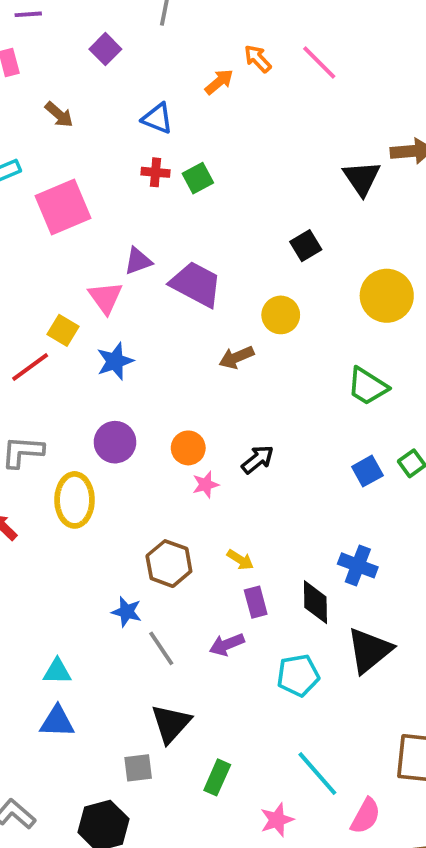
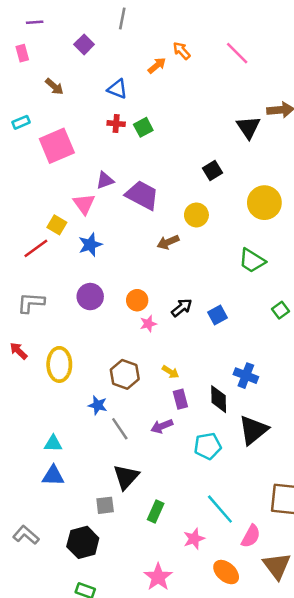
pink line: (319, 63) -> (237, 53), moved
blue square: (367, 471) -> (217, 315), moved
yellow ellipse: (75, 500) -> (59, 364), moved

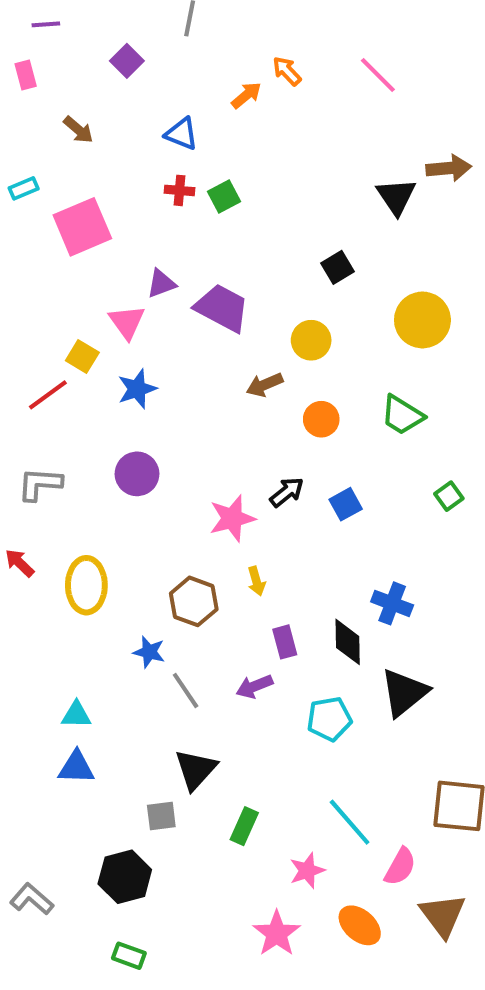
orange circle: (137, 300) -> (321, 419), moved
pink star: (148, 324) -> (232, 518), size x1.6
yellow arrow: (170, 372) -> (256, 581), moved, turned 42
gray L-shape: (26, 535) -> (32, 899), moved
pink star: (158, 577) -> (277, 933), moved

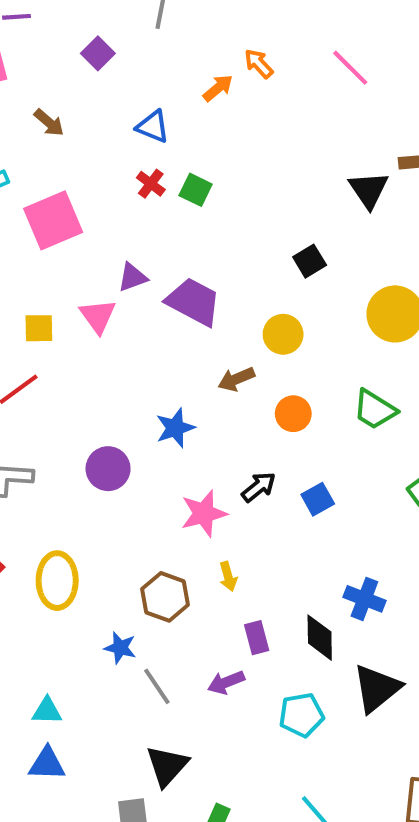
red cross: (180, 190) -> (151, 184), turned 32
green square: (224, 196) -> (196, 190), turned -36
yellow square: (82, 356) -> (39, 328), moved, turned -32
blue star: (137, 389) -> (175, 428), moved

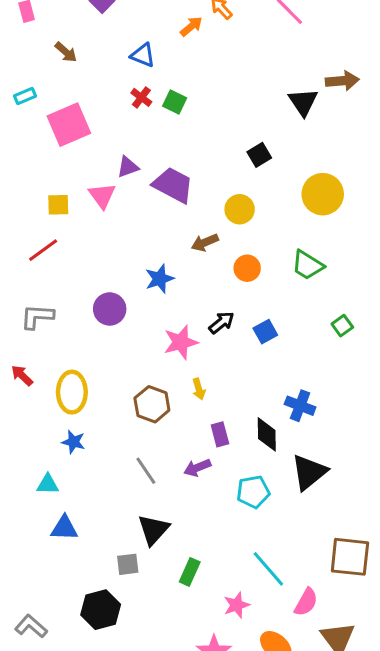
blue star: (120, 648) -> (73, 442), moved
cyan triangle: (47, 711) -> (48, 484), moved

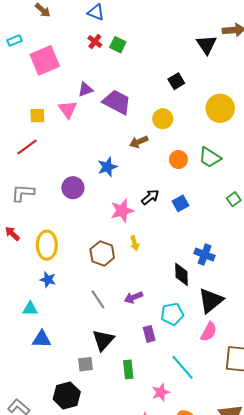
orange circle: (247, 268) -> (178, 160), moved
purple rectangle: (220, 434) -> (149, 334), moved
green rectangle: (190, 572) -> (128, 369), turned -30
pink semicircle: (306, 602) -> (209, 332), moved

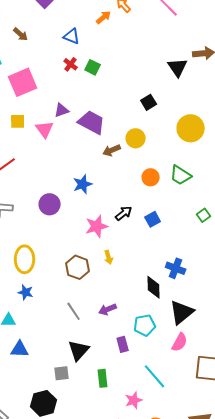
yellow square: (37, 116) -> (18, 121), moved
brown arrow: (139, 142) -> (112, 150), moved

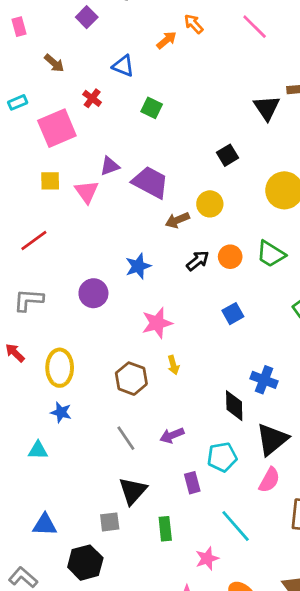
red cross: (71, 64) -> (92, 98), moved
black arrow: (124, 213) -> (198, 261), moved
blue triangle: (20, 349) -> (45, 525), moved

